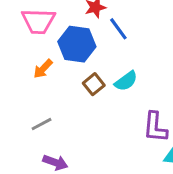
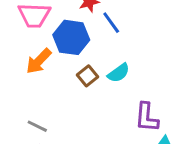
orange arrow: (43, 69) -> (39, 61), size x1.4
gray line: (41, 124) -> (37, 126), moved, turned 54

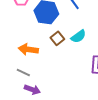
orange arrow: (39, 61) -> (28, 49), moved, turned 54

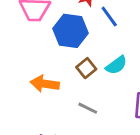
gray line: (23, 73) -> (88, 108), moved

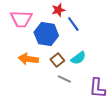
orange arrow: (45, 84) -> (28, 59), moved
gray line: (88, 108) -> (64, 79), moved

